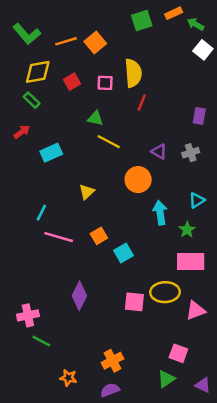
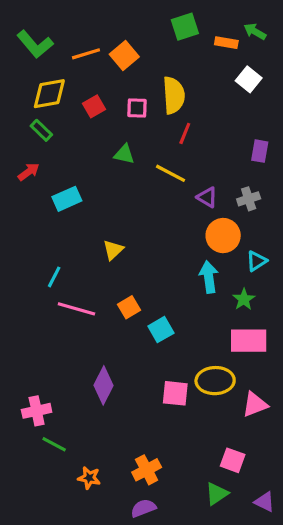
orange rectangle: (174, 13) -> (226, 43), moved, turned 35
white square: (203, 50) -> (249, 79), moved
yellow line: (109, 142) -> (170, 173), moved
orange circle: (138, 180) -> (223, 236), moved
orange star: (68, 378) -> (89, 478), moved

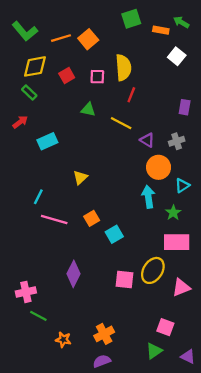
yellow ellipse: (215, 381) -> (153, 270), turned -55

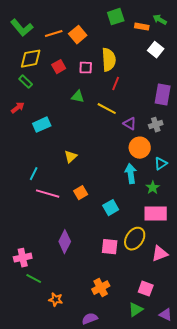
purple rectangle: (185, 107) -> (163, 95), size x1.5
cyan square: (114, 234) -> (111, 208), moved
orange cross: (104, 334) -> (101, 288), moved

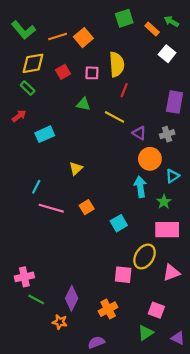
orange rectangle: (142, 27) -> (152, 29), turned 32
purple diamond: (65, 242) -> (72, 298), moved
pink square: (110, 247) -> (123, 275), moved

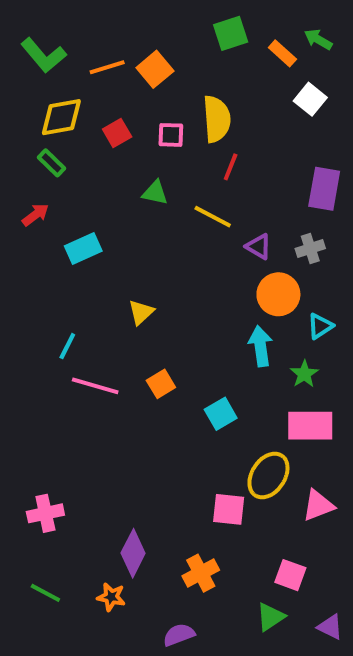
green line: (36, 299) -> (45, 593), moved

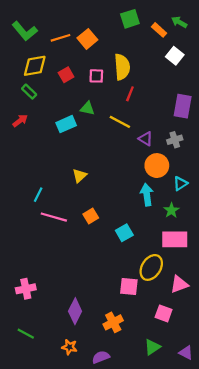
cyan rectangle: (83, 248) -> (66, 124), moved
pink square: (290, 575) -> (164, 313), moved
orange star: (111, 597) -> (69, 347), moved

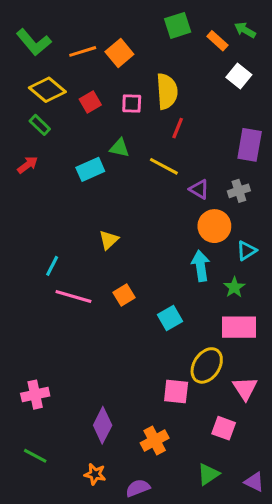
yellow diamond: (35, 66) -> (47, 90), turned 50
pink triangle: (179, 284) -> (245, 388), turned -42

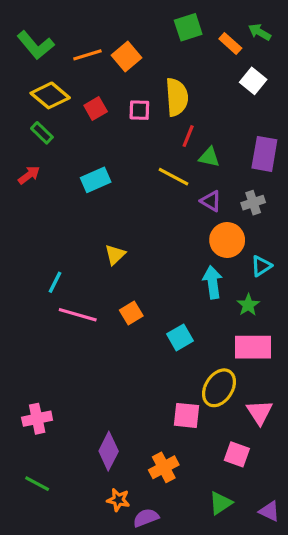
green triangle: (119, 148) -> (209, 157), moved
orange star: (95, 474) -> (118, 500), moved

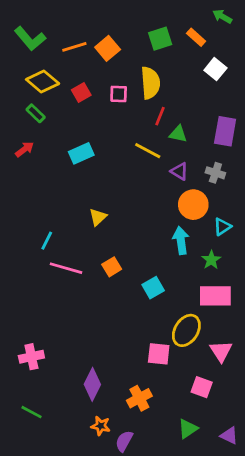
green square: (188, 27) -> (160, 39), moved
green arrow: (260, 32) -> (222, 16), moved
gray cross: (253, 203) -> (215, 173), turned 36
purple semicircle: (146, 518) -> (124, 441), turned -40

